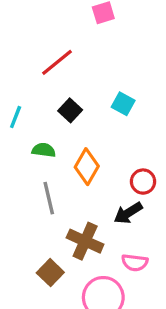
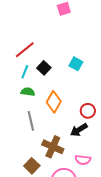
red line: (57, 62) -> (25, 50), moved
cyan line: (16, 117) -> (25, 72), moved

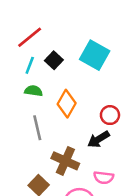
cyan square: (76, 64) -> (95, 55), size x1.6

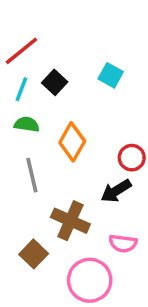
cyan square: (95, 55) -> (111, 75), size x0.6

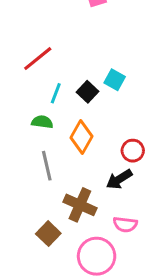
black square: (55, 82) -> (87, 92), moved
cyan line: (21, 89) -> (56, 93), moved

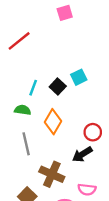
red line: (38, 59) -> (19, 41), moved
cyan square: (115, 80) -> (79, 77), turned 35

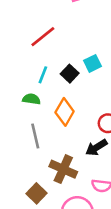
red line: (19, 41) -> (43, 37), moved

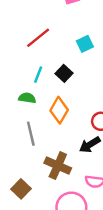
cyan square: (93, 63) -> (85, 44), moved
brown square: (37, 193) -> (21, 189), moved

